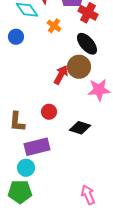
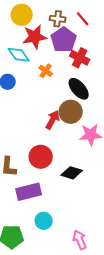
red circle: (49, 112) -> (41, 157), size x1.5
cyan circle: (26, 168) -> (44, 221), moved

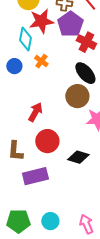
cyan diamond: (19, 55) -> (25, 39), turned 45
orange cross: (46, 71) -> (41, 61), moved
red arrow: (53, 120) -> (35, 112), moved
cyan circle: (44, 221) -> (50, 221), moved

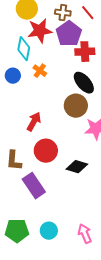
red cross: (86, 42) -> (85, 52), turned -30
purple rectangle: (35, 176) -> (34, 186), turned 70

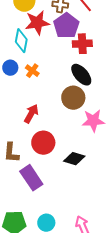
orange cross: (40, 71) -> (32, 71), moved

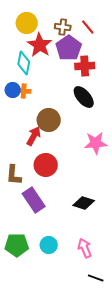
red star: (37, 23) -> (40, 45), turned -30
orange cross: (32, 71) -> (24, 91), moved, turned -32
brown circle: (73, 98) -> (49, 120), moved
black diamond: (74, 159) -> (84, 203), moved

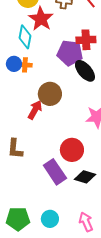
purple pentagon: (69, 48) -> (70, 53), moved, turned -30
red circle: (46, 165) -> (72, 150), moved
purple rectangle: (34, 200) -> (55, 172), moved

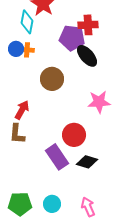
red arrow: (35, 110) -> (22, 110), moved

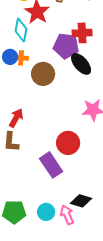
brown circle: (52, 79) -> (43, 74), moved
black diamond: (87, 162) -> (81, 201), moved
pink arrow: (88, 207) -> (67, 215), moved

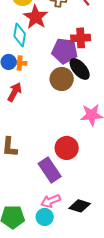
brown circle: (43, 74) -> (62, 79), moved
red arrow: (16, 118) -> (15, 92), moved
pink arrow: (67, 215) -> (51, 201), moved, turned -90

